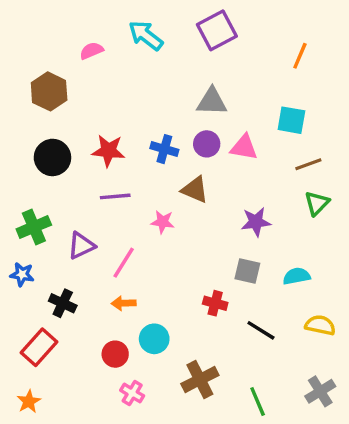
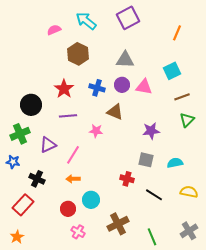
brown hexagon: (49, 91) -> (78, 54), moved
cyan square: (291, 120) -> (172, 71), turned -36
red star: (108, 151) -> (64, 89), turned 30
black circle: (52, 157) -> (31, 105), moved

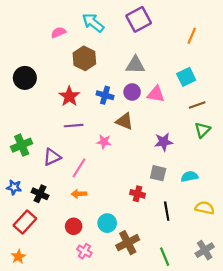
black circle: (31, 105) -> (25, 78), moved
blue star: (13, 162) -> (14, 187), moved
black line: (154, 195) -> (167, 211), turned 48
cyan circle: (91, 200) -> (107, 223), moved

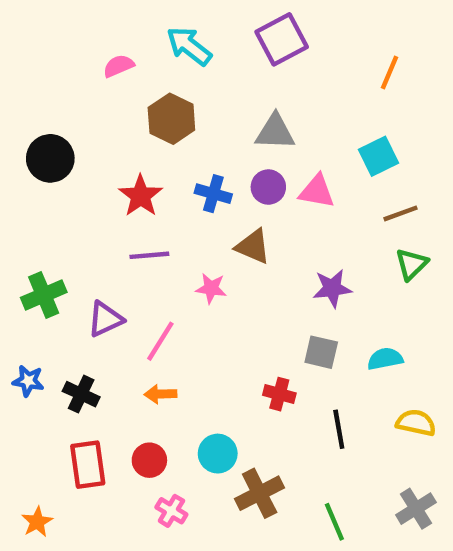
red rectangle: (25, 222) -> (88, 465), moved, turned -50

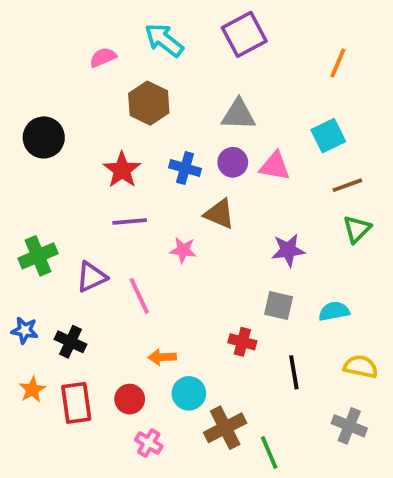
pink line: (160, 341) -> (139, 296), turned -57
orange arrow: (160, 394) -> (162, 357), moved
gray cross: (416, 509) -> (349, 426), moved, turned -36
orange star: (37, 522) -> (32, 390), moved
green line: (334, 522) -> (269, 453), moved

